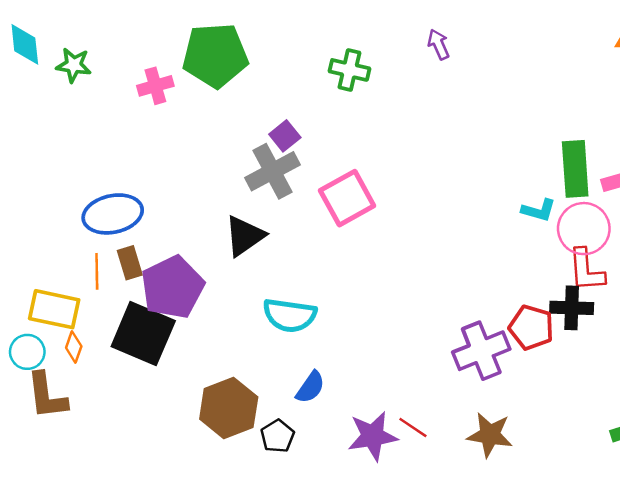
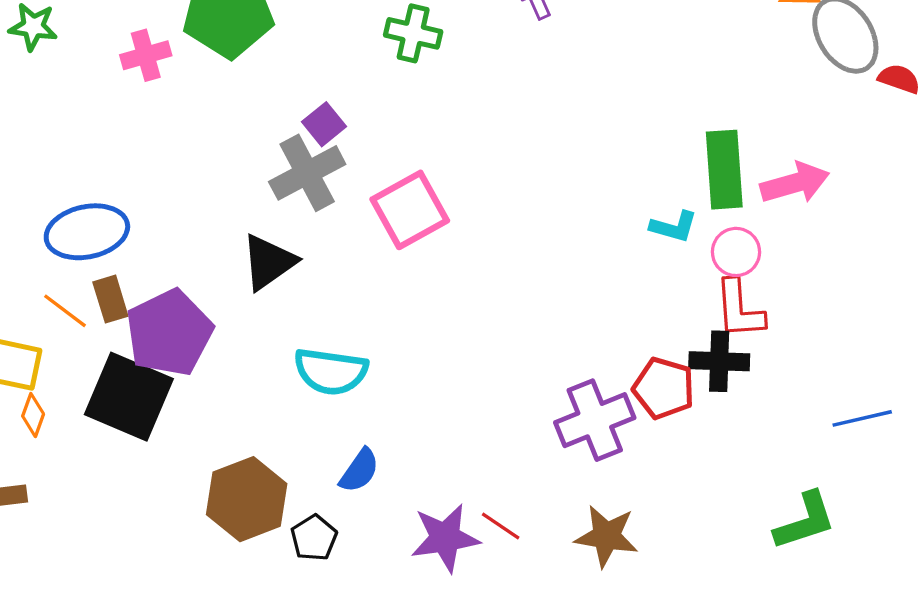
pink circle: (584, 229) -> (736, 252), size x0.7
orange line: (97, 271) -> (65, 311), turned -52

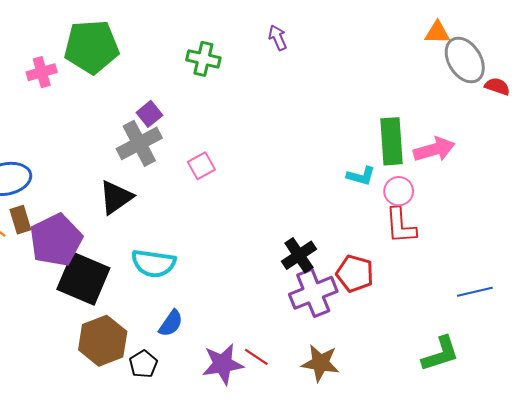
pink square: (410, 210) -> (201, 166), size x0.6
black cross: (719, 361) -> (299, 255), moved, turned -36
black square: (129, 397) -> (83, 279), moved

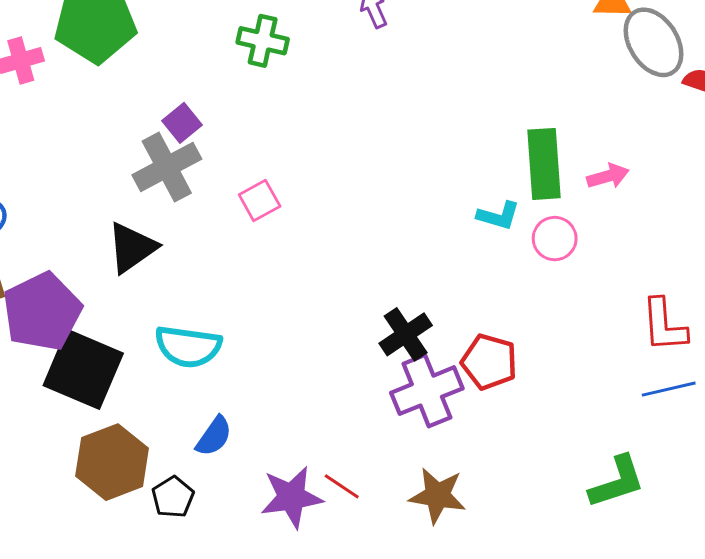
pink arrow: (434, 149) -> (608, 176), size x0.7
red L-shape: (401, 226) -> (664, 325), moved

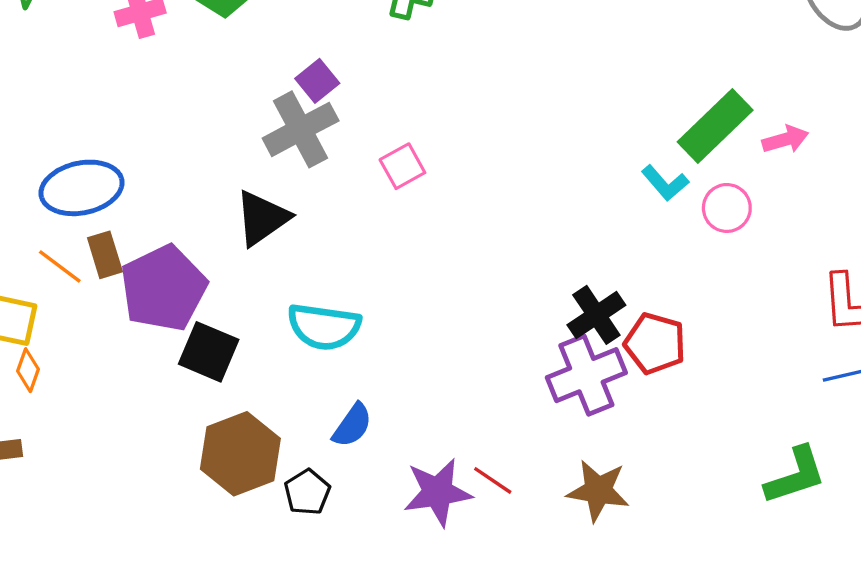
green rectangle: (544, 164) -> (715, 126), turned 50
cyan L-shape: (498, 216) -> (665, 183), turned 33
black cross: (406, 334) -> (596, 315), moved
black square: (83, 369) -> (209, 352), size x0.7

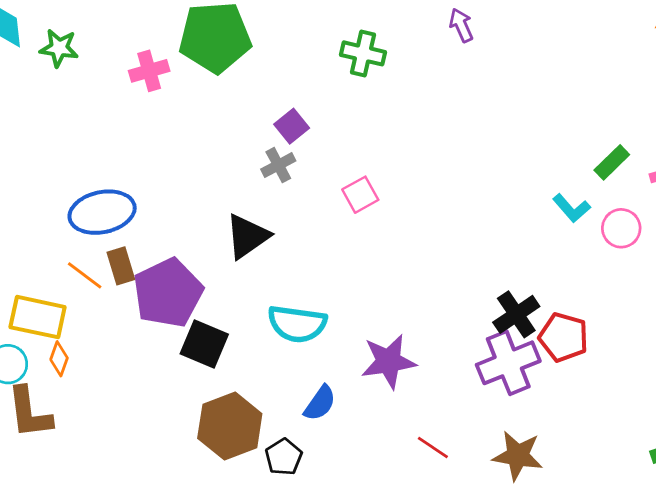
green rectangle: (715, 126) -> (612, 162), size x0.6
gray cross: (301, 129) -> (278, 165), size x0.6
purple star: (438, 492) -> (389, 361), moved

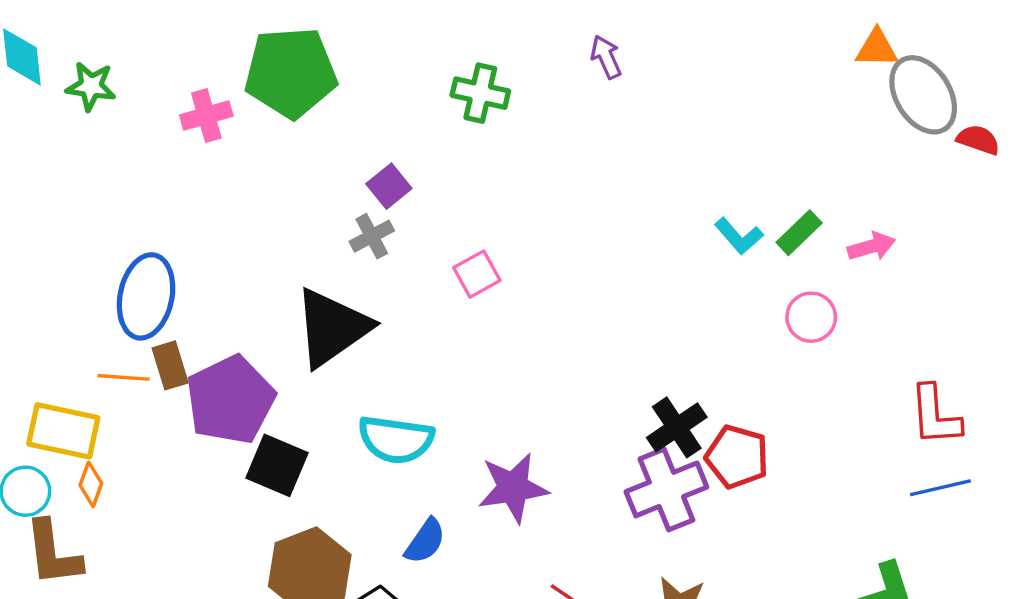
cyan L-shape: (571, 208) -> (739, 236), moved
blue ellipse: (102, 212) -> (146, 296), turned -66
black triangle: (247, 236) -> (332, 327), size x1.4
orange line: (85, 275) -> (124, 377), turned -33

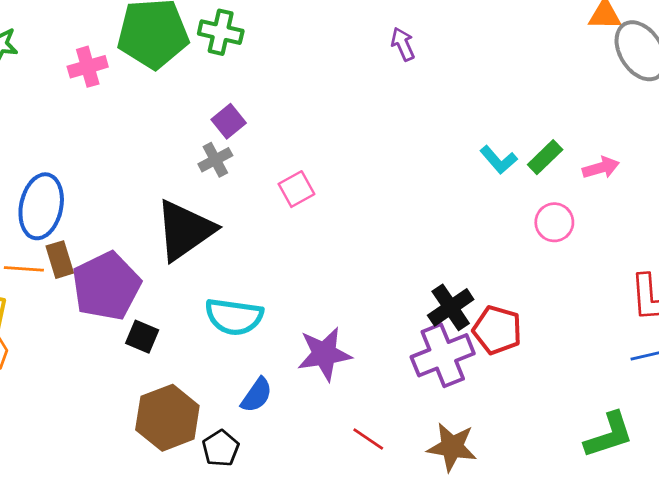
purple arrow: (606, 57) -> (403, 44), moved
green cross: (480, 93) -> (221, 32), moved
black square: (277, 465) -> (142, 337), size x0.7

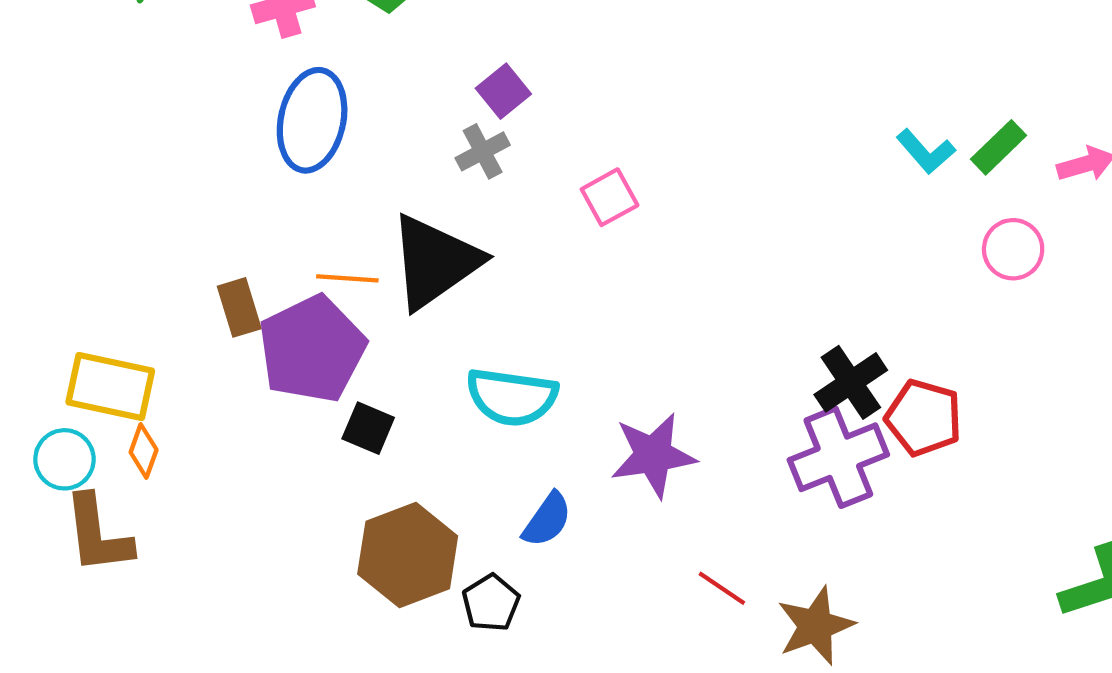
blue ellipse: (41, 206) -> (312, 120), moved
orange line: (24, 269) -> (347, 278), moved
brown star: (452, 447) -> (815, 626), moved, turned -30

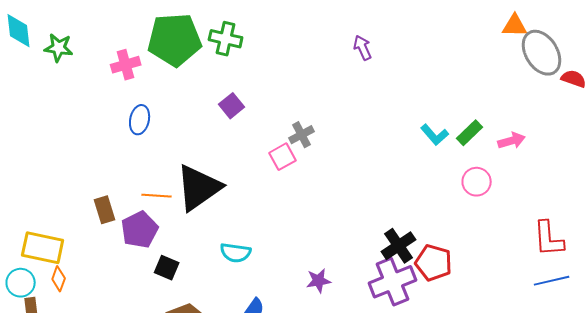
blue ellipse: (312, 120) -> (140, 120), size x0.6
gray cross: (483, 151) -> (302, 135), moved
purple pentagon: (312, 349) -> (140, 230), size x0.7
cyan semicircle: (512, 397) -> (236, 253), size x0.7
purple star: (653, 455) -> (319, 281), moved, size x0.6

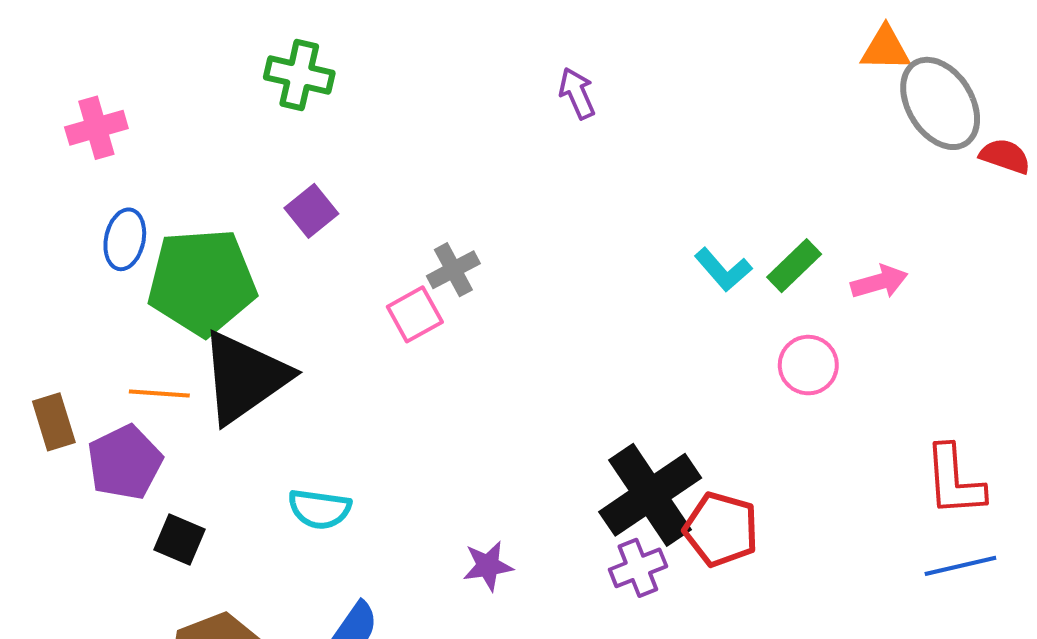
green pentagon: (175, 40) -> (202, 282), moved
black cross: (399, 246) -> (650, 495), size x1.4
purple cross: (393, 282) -> (638, 568), size x0.6

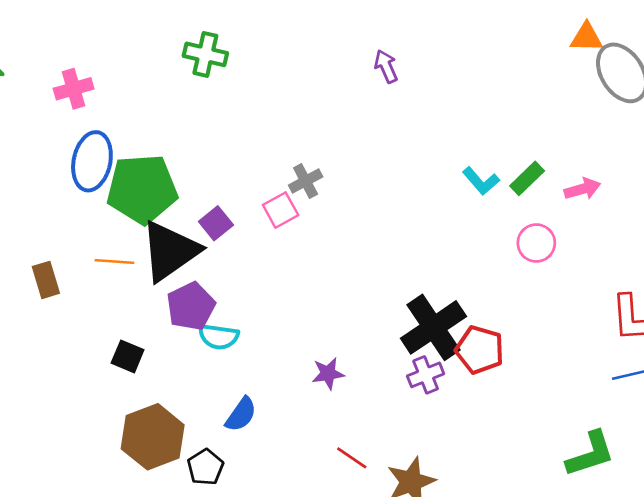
purple square: (311, 211) -> (216, 223), moved
blue ellipse: (125, 239) -> (92, 161), size x1.5
purple pentagon: (125, 462) -> (191, 306), moved

